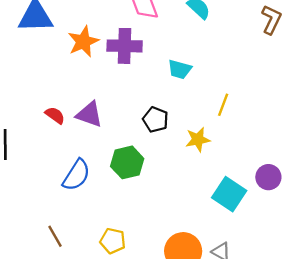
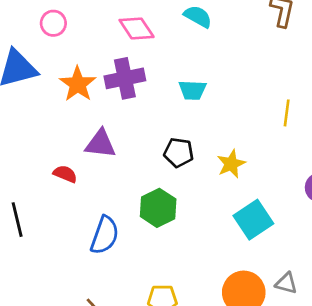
yellow line: (223, 105) -> (287, 113), moved
purple triangle: (89, 114) -> (100, 144), moved
cyan square: (229, 194) -> (253, 220), moved, turned 36

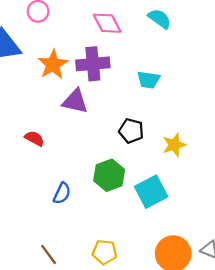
purple triangle: (100, 144) -> (75, 101), moved
cyan square: (253, 220) -> (151, 192), moved
blue semicircle: (105, 235) -> (62, 193), size x0.7

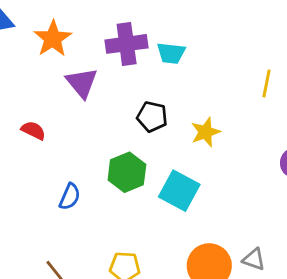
purple cross: (93, 64) -> (127, 44), moved
purple triangle: (75, 101) -> (82, 83), turned 40
cyan square: (151, 192) -> (179, 191), turned -32

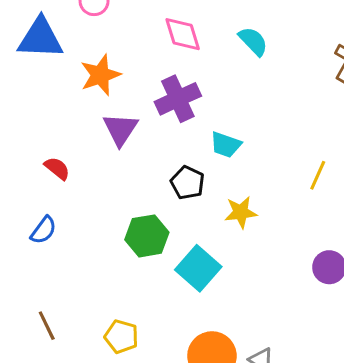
purple cross: (127, 44) -> (178, 99), turned -30
cyan trapezoid: (171, 53) -> (226, 145), moved
blue semicircle: (70, 197) -> (43, 230), moved

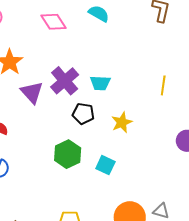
purple cross: (178, 99) -> (65, 81), moved
cyan square: (198, 268) -> (105, 165), size x0.7

